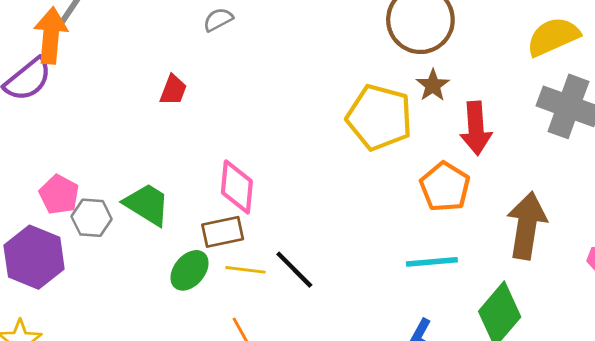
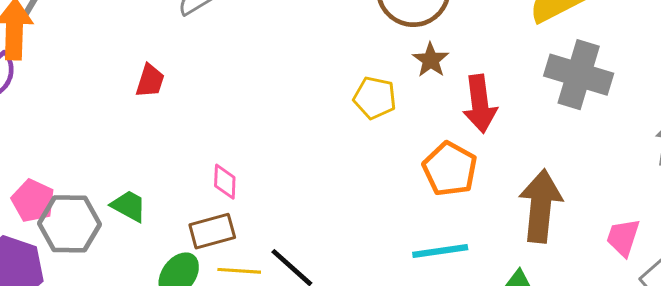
yellow pentagon: (379, 117) -> (375, 98), size x0.6
pink diamond: (237, 187) -> (225, 182), size x0.6
green trapezoid: (147, 204) -> (129, 206), size x0.7
gray hexagon: (92, 218) -> (70, 224), size x1.4

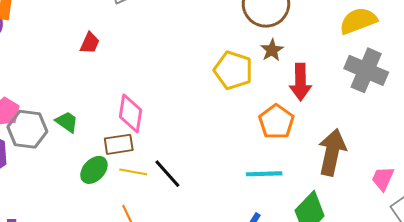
yellow pentagon: (375, 98) -> (233, 70), size x1.4
pink diamond: (225, 182) -> (130, 113), size x1.6

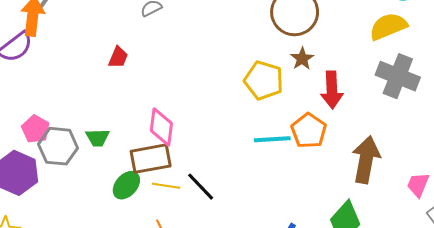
green trapezoid: (67, 122) -> (98, 138), turned 145
brown rectangle: (119, 144) -> (151, 159), size x1.4
cyan line: (264, 174) -> (272, 139), moved

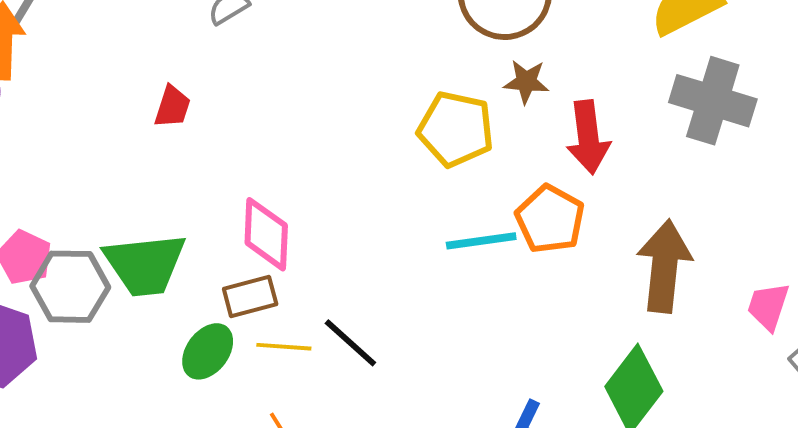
brown star: (302, 59) -> (526, 82), turned -30
green trapezoid: (98, 138) -> (145, 264), size x1.8
brown rectangle: (151, 159) -> (250, 297), size x0.7

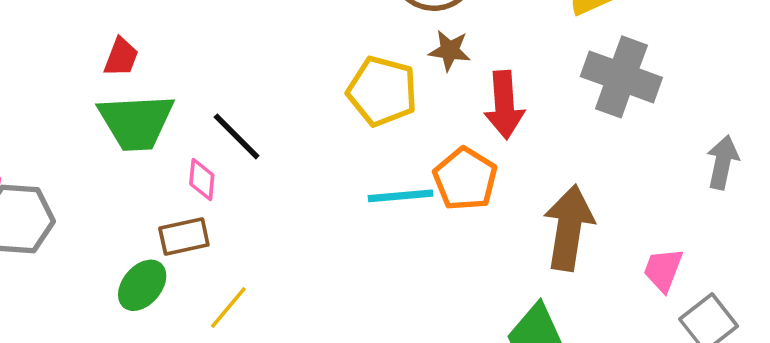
pink diamond: (266, 234) -> (202, 180), size x0.6
green trapezoid: (145, 264) -> (136, 122), moved
black line: (350, 343) -> (237, 136), moved
yellow line: (284, 347) -> (228, 308), moved, turned -57

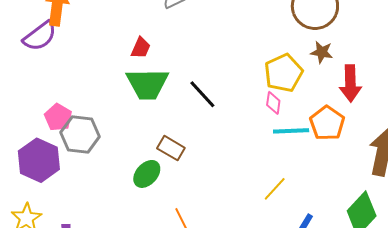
yellow pentagon: (382, 91) -> (283, 73), turned 30
pink diamond: (202, 180) -> (273, 103), moved
brown rectangle: (184, 237) -> (171, 148), turned 40
yellow line: (228, 308) -> (275, 189), moved

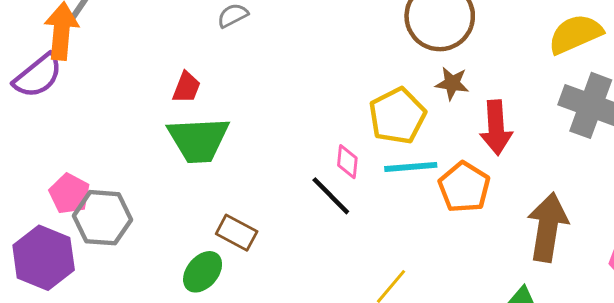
black line: (202, 94) -> (331, 196), moved
pink diamond: (273, 103) -> (347, 162), moved
cyan line: (291, 131) -> (411, 167), moved

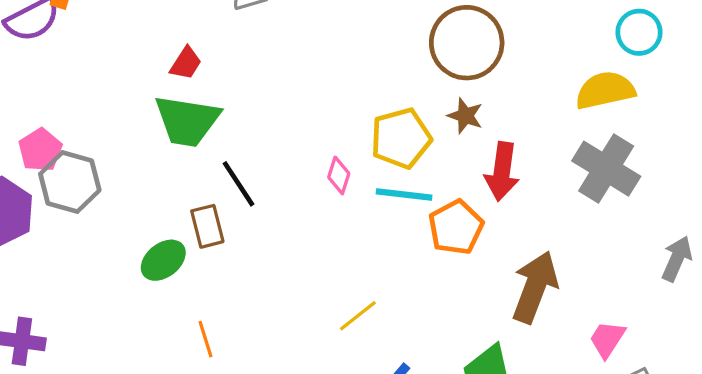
black line: (331, 196) -> (238, 184), moved
brown rectangle: (237, 233) -> (207, 226), turned 36

